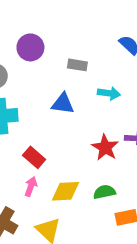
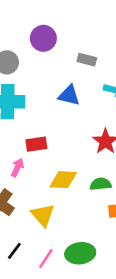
red rectangle: (34, 157) -> (36, 144), turned -55
pink arrow: (31, 187) -> (17, 168), moved

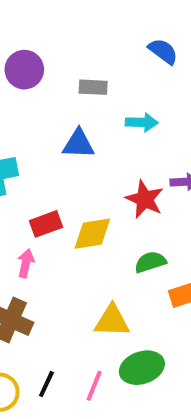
yellow diamond: (63, 180) -> (92, 234), moved
yellow triangle: (43, 215) -> (112, 321), moved, turned -35

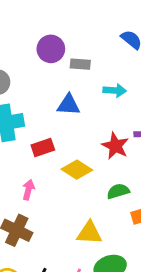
purple circle: (24, 70) -> (51, 49), moved
red rectangle: (46, 224) -> (43, 148), moved
yellow diamond: (92, 234) -> (77, 170), turned 40

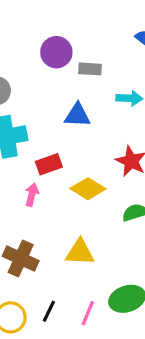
pink arrow: (28, 190) -> (32, 195), moved
yellow triangle: (89, 233) -> (80, 252), moved

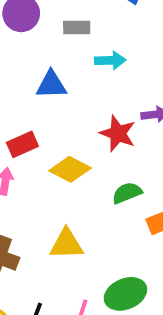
gray rectangle: (90, 69) -> (77, 28), moved

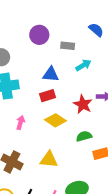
cyan arrow: (110, 60) -> (83, 65), turned -35
red rectangle: (22, 144) -> (48, 96), moved

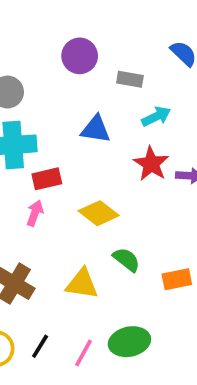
red rectangle: (48, 96) -> (47, 179), moved
red star: (83, 104) -> (151, 164), moved
green semicircle: (84, 136) -> (126, 260), moved, turned 49

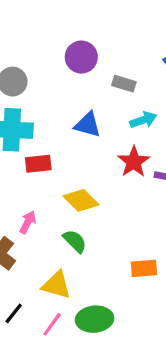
pink arrow: (35, 213) -> (28, 222), moved
green semicircle: (126, 260) -> (75, 241), moved
yellow triangle: (82, 284) -> (56, 285), moved

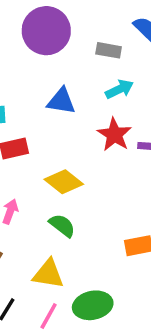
purple circle: (81, 57) -> (46, 31), size x1.4
gray rectangle: (124, 84) -> (109, 50), moved

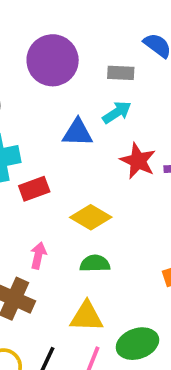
cyan arrow: (119, 89) -> (117, 112), moved
green semicircle: (62, 225) -> (95, 264), turned -32

